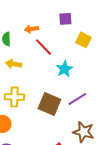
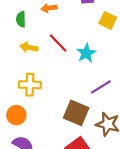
red line: (43, 47) -> (58, 43), moved
brown square: (49, 104) -> (76, 113), moved

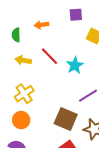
yellow cross: (30, 85) -> (24, 94), turned -36
orange circle: (16, 115) -> (21, 120), moved

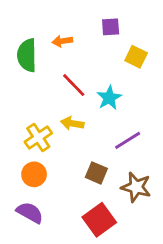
green semicircle: (16, 35) -> (27, 55), size x1.6
yellow arrow: (23, 60) -> (72, 123), moved
brown square: (66, 119) -> (96, 173), size x0.7

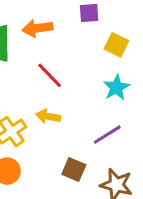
orange arrow: (62, 41) -> (37, 28), size x1.4
cyan star: (109, 98) -> (116, 87), moved

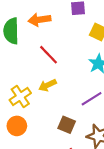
yellow arrow: (48, 116) -> (47, 85), turned -36

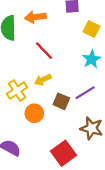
brown square: (67, 125) -> (61, 101), moved
orange circle: (17, 126) -> (34, 113), moved

